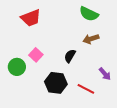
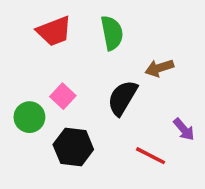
green semicircle: (89, 14) -> (112, 33), moved, turned -126
black semicircle: (70, 56) -> (122, 98), size x1.5
black hexagon: (56, 83) -> (73, 147), moved

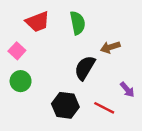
pink square: (63, 96) -> (17, 51), moved
black hexagon: (73, 147) -> (65, 105), moved

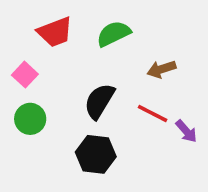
green semicircle: (78, 23) -> (114, 34), turned -105
black semicircle: (85, 68) -> (99, 101), moved
red line: (104, 108) -> (153, 114), moved

